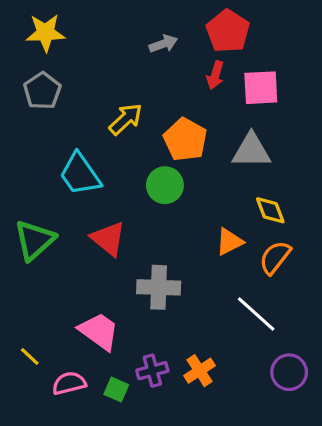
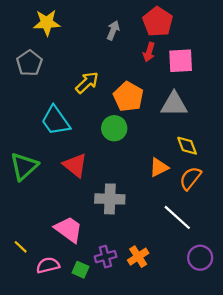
yellow star: (45, 33) -> (47, 23), moved
gray arrow: (163, 44) -> (113, 30), turned -48

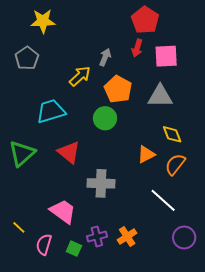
gray arrow: (113, 30) -> (105, 57), moved
cyan trapezoid: (55, 121) -> (51, 111), turned 108
pink semicircle: (48, 265) -> (44, 245), turned -60

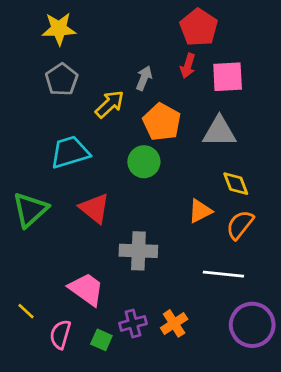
gray pentagon: (27, 58) -> (62, 79), moved
white line: (163, 200) -> (223, 274), turned -36
purple circle: (184, 238) -> (252, 325), size x1.4

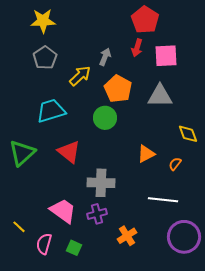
yellow diamond: (236, 184) -> (188, 134), moved
orange semicircle: (240, 225) -> (175, 164), size x0.6
purple cross: (133, 323) -> (97, 214), moved

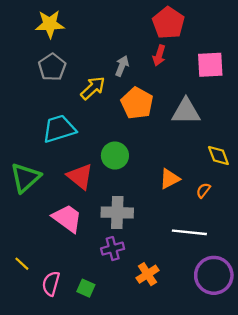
pink square: (166, 56) -> (210, 65), moved
green circle: (105, 118) -> (115, 156), moved
pink trapezoid: (63, 211) -> (67, 218), moved

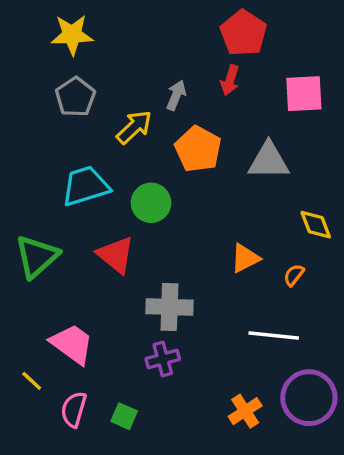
green circle: (115, 156) -> (151, 203), moved
pink trapezoid: (67, 218) -> (72, 344), moved
orange cross: (148, 274) -> (245, 411), moved

